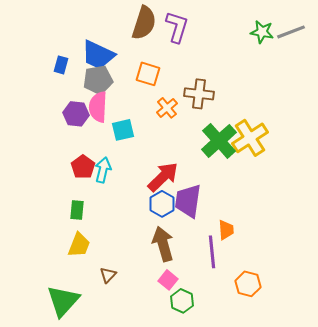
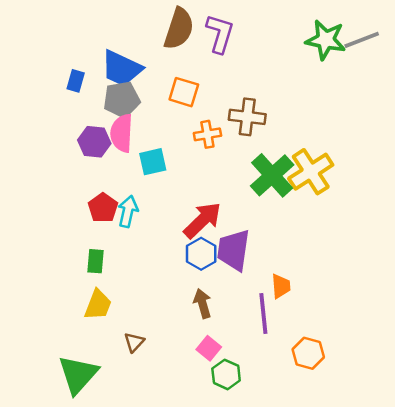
green star: (262, 32) -> (326, 40), size x1.4
orange cross: (167, 108) -> (207, 134), turned 30
brown arrow: (163, 244) -> (202, 304), size x0.7

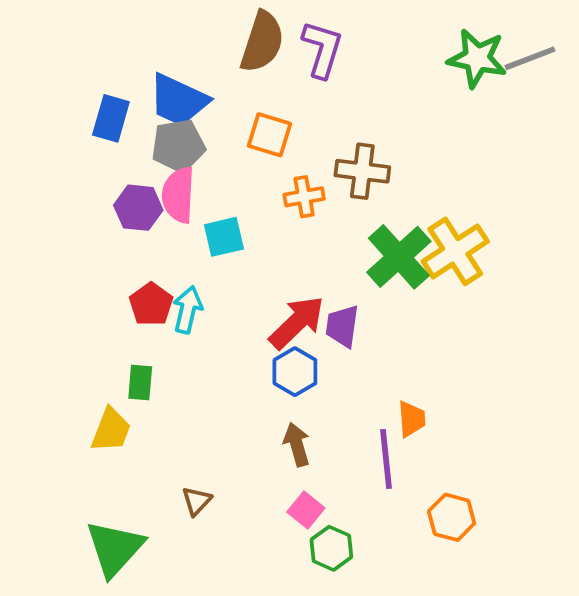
blue rectangle: (76, 81) -> (111, 118), size x1.4
purple trapezoid: (234, 250) -> (342, 326), moved, size x0.7
yellow trapezoid: (98, 305) -> (111, 430), moved

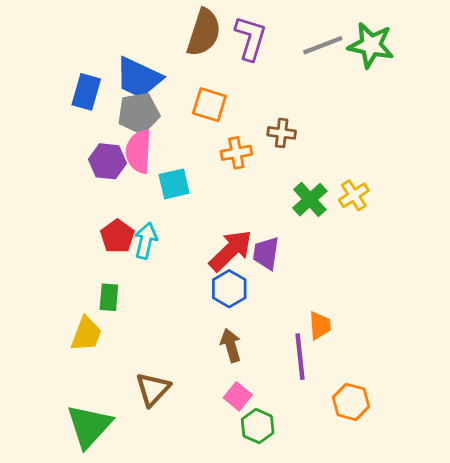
gray line: (530, 58) -> (323, 45), moved
brown cross: (362, 171) -> (282, 133), size x0.7
yellow cross: (455, 251) -> (354, 195), size x0.6
green cross: (399, 257) -> (310, 200), size x0.7
brown triangle: (197, 501) -> (153, 389), size x1.5

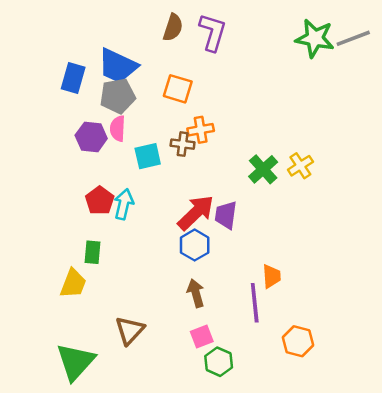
brown semicircle: (204, 32) -> (173, 27), size x0.7
gray line: (323, 45) -> (353, 38), moved
brown cross: (282, 133) -> (183, 144), moved
pink semicircle: (139, 151) -> (118, 128), size x0.7
pink square: (238, 396) -> (202, 336), turned 30

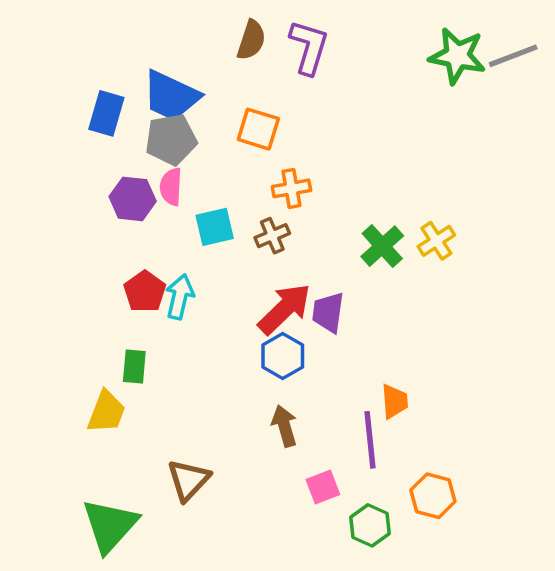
brown cross: (183, 144) -> (272, 236), moved, turned -30
pink square: (202, 336) -> (323, 487), moved
green hexagon: (219, 362) -> (370, 525), moved

